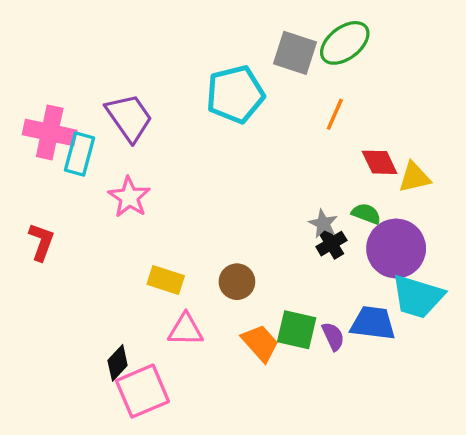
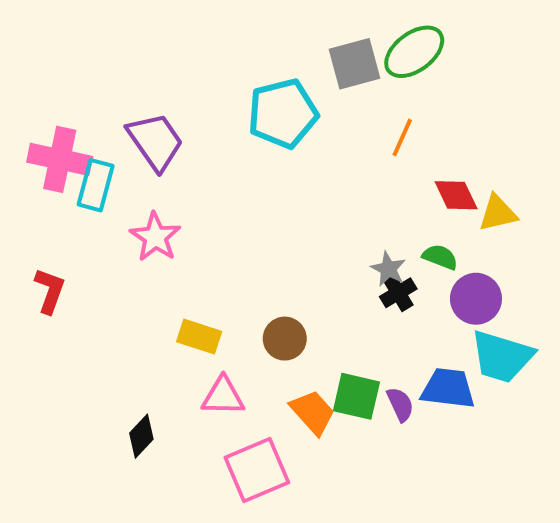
gray square: (295, 53) -> (354, 64), turned -33
purple circle: (396, 248) -> (476, 299), size x0.7
pink square: (142, 391) -> (257, 470), moved

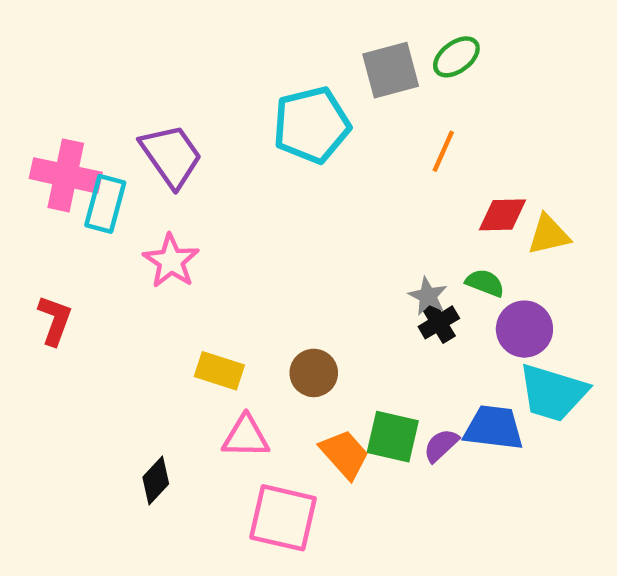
green ellipse: (414, 52) -> (456, 57), size x0.7
red diamond: (456, 195) -> (502, 215), turned -66
purple semicircle: (400, 404) -> (441, 445), turned -108
pink square: (257, 470) -> (283, 518), turned 36

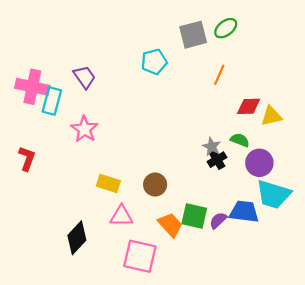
cyan pentagon: (312, 125) -> (154, 62), size x0.7
purple trapezoid: (171, 156) -> (84, 77), size x0.7
black diamond: (156, 480) -> (77, 238), size x1.4

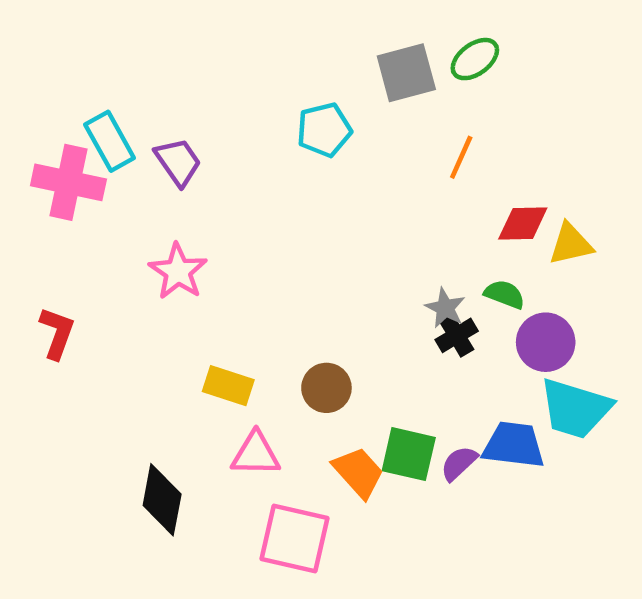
cyan rectangle: (52, 101) -> (110, 141), moved, turned -44
black diamond: (77, 238) -> (162, 500), turned -32

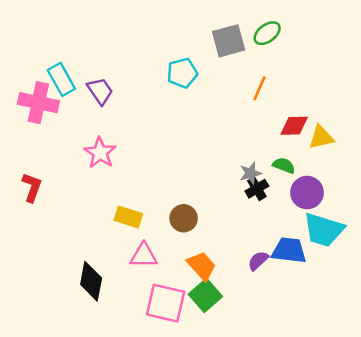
gray star: (445, 308) -> (250, 173), turned 30
green square: (409, 454) -> (205, 295), moved, turned 36

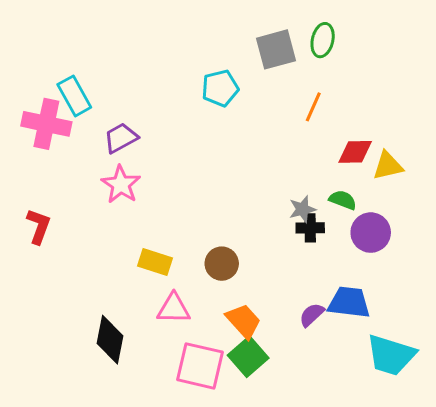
green ellipse: (267, 33) -> (323, 40), turned -40
purple trapezoid: (100, 91) -> (121, 138), moved, turned -84
black cross: (257, 189) -> (310, 228), turned 30
cyan trapezoid: (324, 230) -> (391, 355), moved

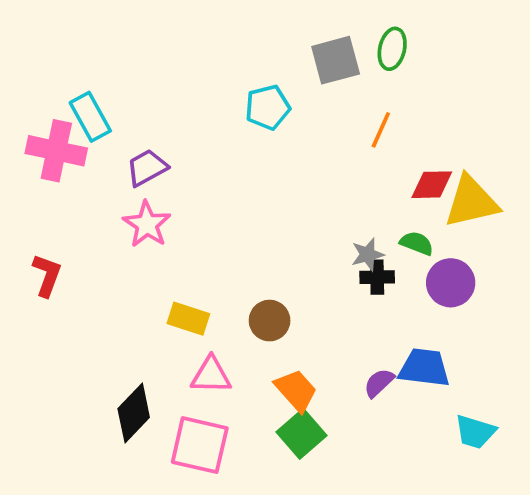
yellow triangle: (388, 166) -> (471, 202), size x1.5
black diamond: (110, 340) -> (134, 413), turned 33
cyan trapezoid: (391, 355) -> (475, 432), size x0.7
pink square: (200, 366) -> (200, 445), moved

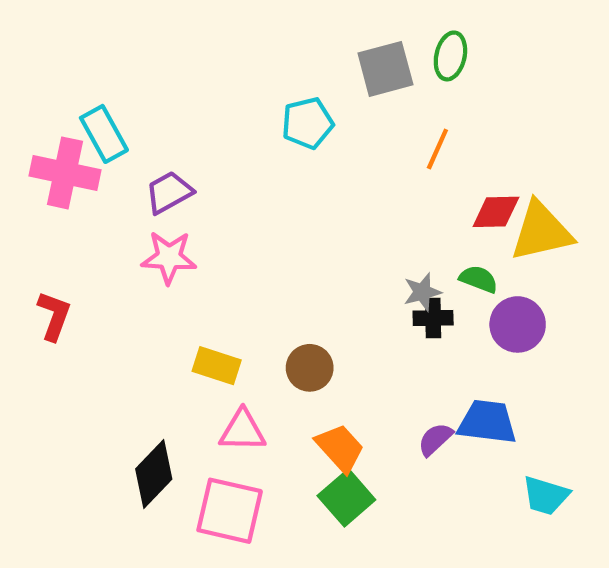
pink star: (147, 224) -> (169, 257), turned -30

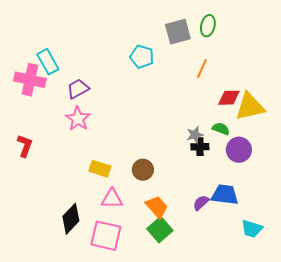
cyan pentagon: (308, 123) -> (142, 57), turned 30
pink star: (169, 257) -> (78, 119), turned 30

